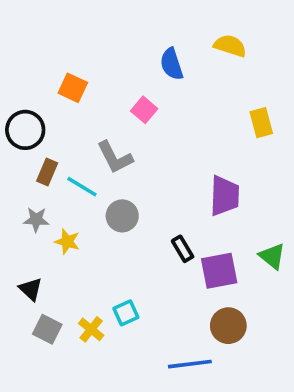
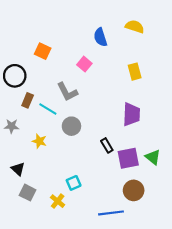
yellow rectangle: (261, 123) -> (135, 72), moved
gray star: (36, 220) -> (12, 126), moved
green triangle: (272, 256) -> (153, 157), moved
yellow cross: (91, 329) -> (58, 201), moved

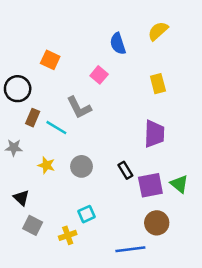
yellow semicircle: (135, 27) -> (158, 31), turned -60
gray circle: (71, 126) -> (81, 166), moved
yellow cross: (58, 201) -> (68, 235), turned 32

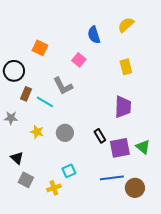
brown circle: (157, 223) -> (135, 188), moved
blue line: (130, 249) -> (112, 178), moved

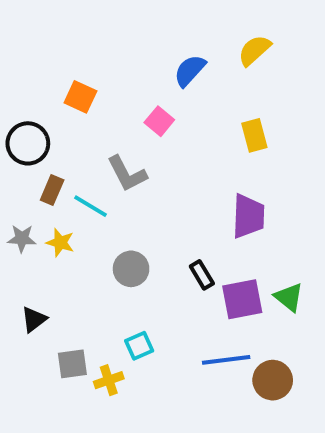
blue semicircle: (94, 35) -> (190, 71), turned 60
yellow star: (37, 132) -> (60, 243), moved
black triangle: (17, 158) -> (34, 319), turned 40
gray square: (26, 180) -> (72, 364), moved, turned -35

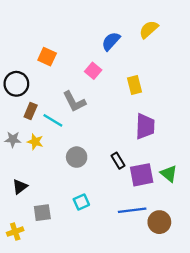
yellow rectangle: (254, 135) -> (135, 85), moved
yellow cross: (109, 380) -> (15, 232), moved

